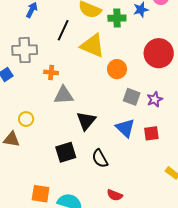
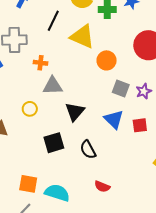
yellow circle: (26, 119) -> (30, 109), moved

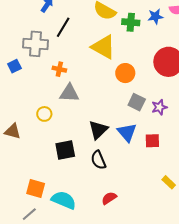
black line: (53, 21) -> (63, 27), moved
black triangle: (75, 112) -> (98, 130), moved
red semicircle: (102, 186) -> (109, 198), turned 119

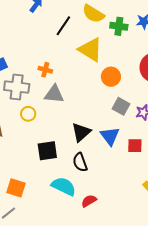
black line: (63, 27) -> (63, 26), moved
gray cross: (35, 44) -> (17, 87), moved
cyan semicircle: (64, 200) -> (64, 186), moved

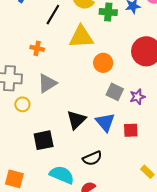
yellow triangle: (90, 50) -> (81, 37), turned -32
orange cross: (45, 70) -> (37, 48), moved
gray triangle: (54, 94) -> (47, 83), turned -35
black semicircle: (80, 162) -> (92, 158), moved, turned -90

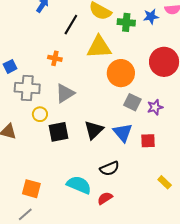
orange circle: (103, 63) -> (121, 73), size x1.4
black square: (44, 140) -> (59, 132), moved

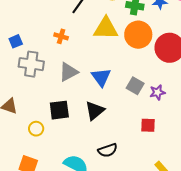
orange circle: (121, 73) -> (138, 35), moved
yellow circle: (40, 114) -> (36, 129), moved
blue triangle: (123, 132) -> (101, 77), moved

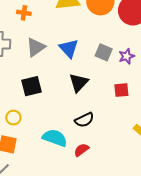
black triangle: (95, 111) -> (79, 83), moved
yellow circle: (36, 129) -> (13, 118), moved

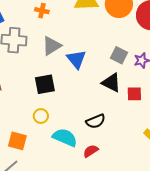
blue triangle: (69, 48) -> (76, 59), moved
black triangle: (79, 83) -> (111, 83), moved, turned -50
yellow circle: (13, 118) -> (41, 116), moved

